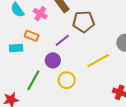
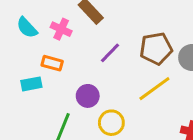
brown pentagon: (84, 22) -> (156, 49), moved
purple line: (62, 40) -> (110, 53), moved

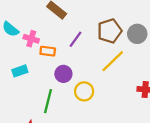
pink cross: (61, 29) -> (31, 39), moved
orange rectangle: (52, 63) -> (48, 51), moved

